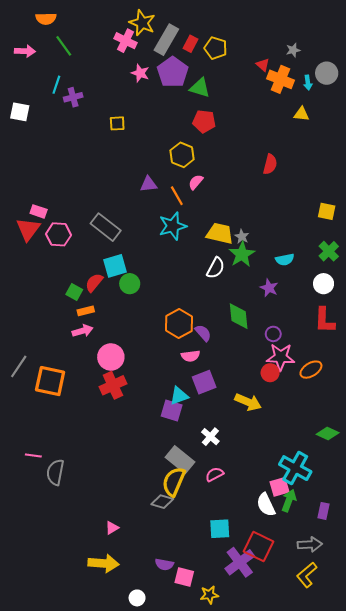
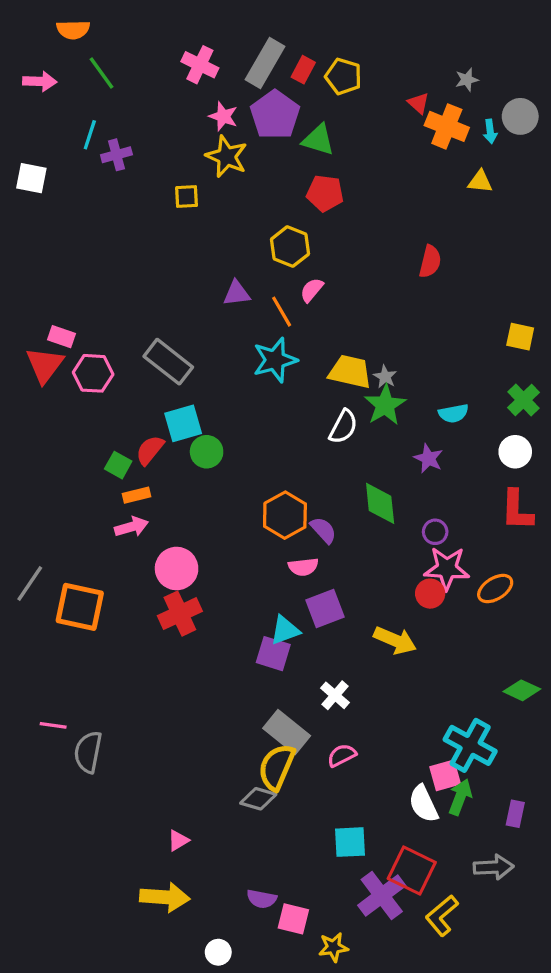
yellow star: (142, 23) -> (227, 156), moved
yellow L-shape: (307, 575) -> (442, 916), moved

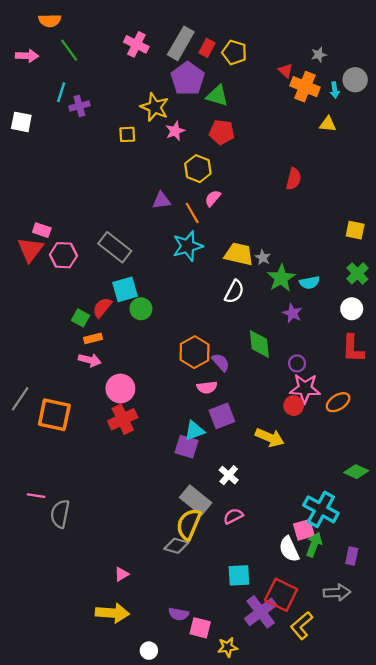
pink star: (223, 116) -> (175, 131), moved, turned 30
green star: (385, 405) -> (281, 278), moved
pink arrow: (131, 527) -> (90, 360), turned 30

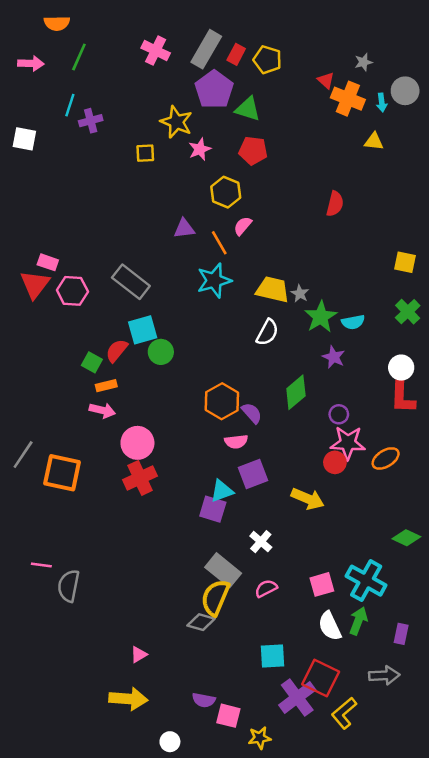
green line: (69, 50) -> (79, 57), turned 60
white circle: (352, 309) -> (401, 368), moved
green diamond: (259, 344) -> (296, 392), turned 56
pink square: (304, 530) -> (322, 584), moved

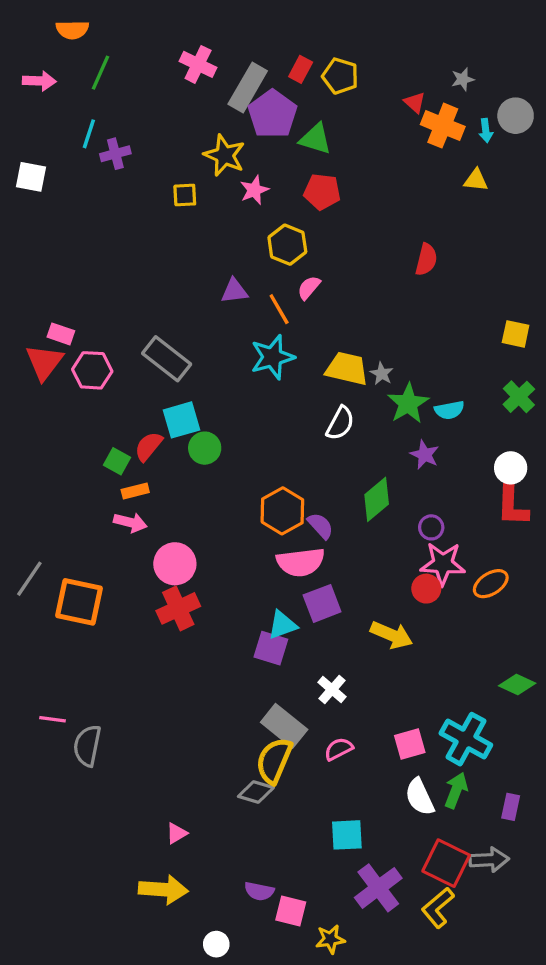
gray rectangle: (206, 49) -> (248, 88), moved
pink semicircle: (236, 442) -> (301, 562), size x1.6
red square: (321, 678) -> (446, 863), moved

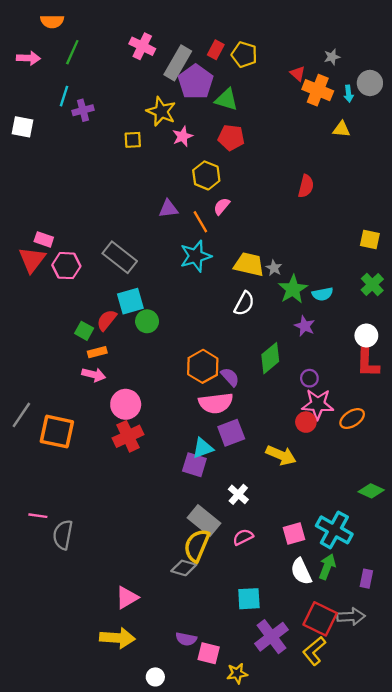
pink triangle: (177, 833) -> (127, 598), size x1.5

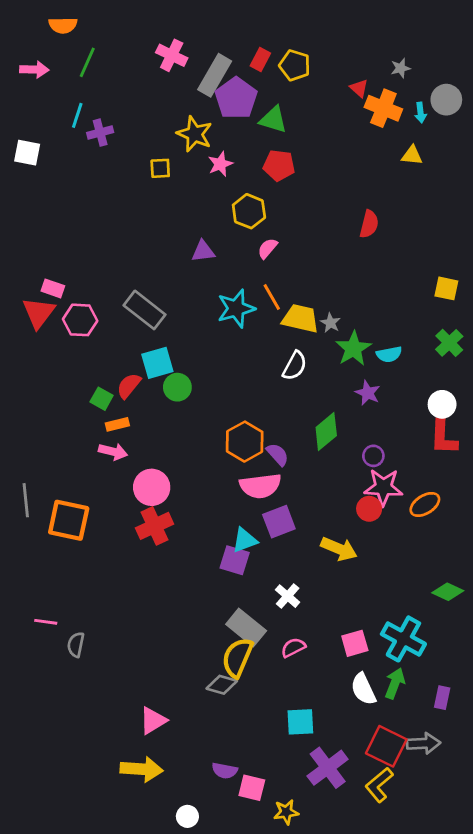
orange line: (200, 222) -> (272, 297), moved
gray line: (21, 415) -> (26, 500), turned -40
gray semicircle: (63, 535) -> (76, 645), size x0.7

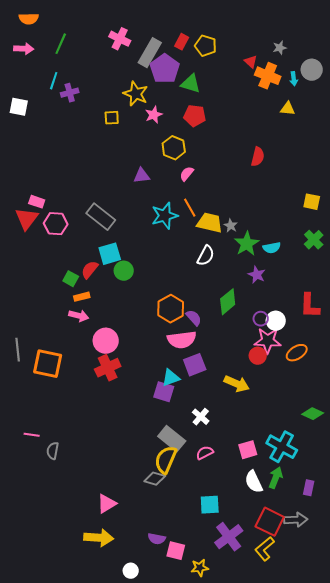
orange semicircle: (63, 25) -> (29, 19), moved
white circle: (442, 404) -> (276, 321), moved

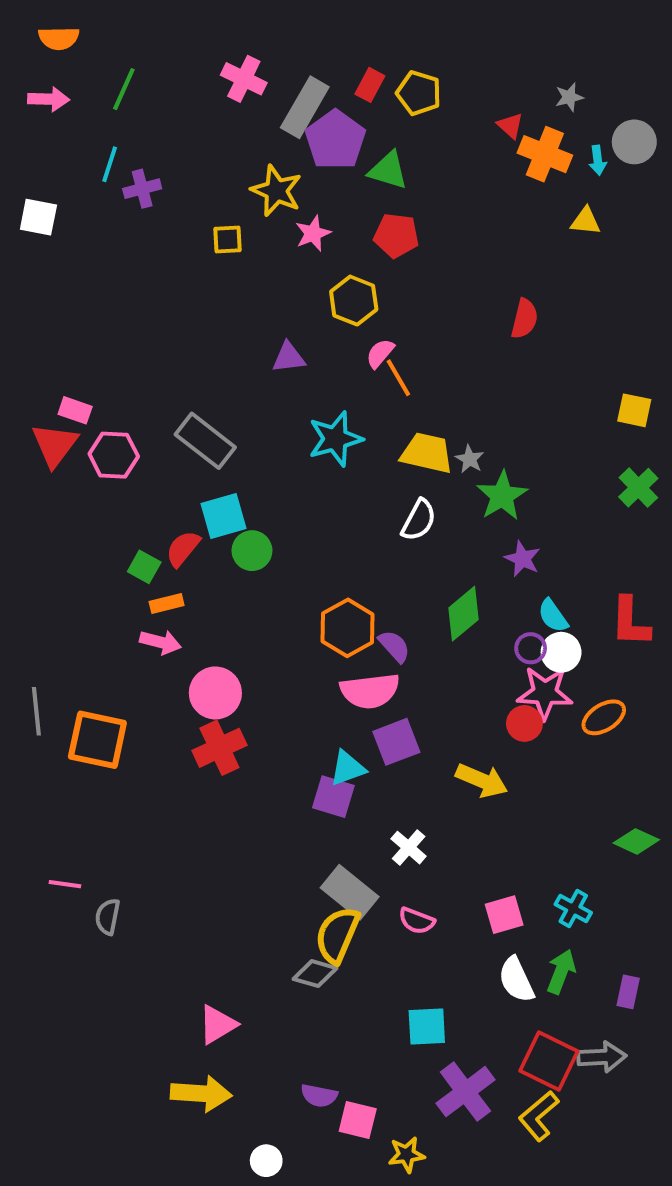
orange line: (190, 208) -> (398, 378), moved
cyan semicircle: (272, 248) -> (553, 616), moved, turned 66
cyan cross: (282, 447) -> (573, 909), size x0.6
pink semicircle: (205, 453) -> (417, 921), turned -132

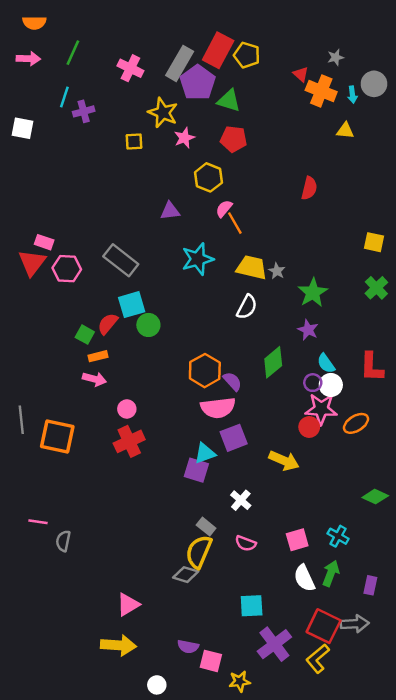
pink cross: (244, 79) -> (130, 68), moved
red rectangle: (370, 85) -> (218, 50), size x1.8
green star: (502, 496) -> (313, 293), moved
pink circle: (215, 693) -> (127, 409), size x0.6
gray rectangle: (350, 892) -> (206, 527), size x0.6

